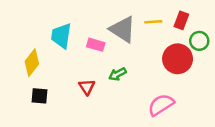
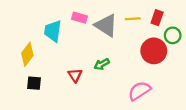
pink rectangle: (96, 45) -> (79, 18), moved

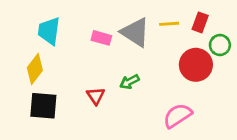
pink rectangle: (79, 18) -> (101, 38), moved
cyan trapezoid: (53, 31) -> (49, 31), moved
black square: (34, 83) -> (43, 106), size x1.5

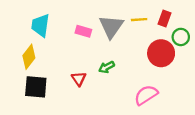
gray triangle: (135, 32) -> (111, 27), turned 32

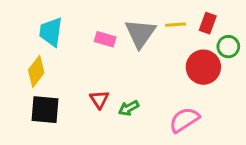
green arrow: (107, 67) -> (129, 108), moved

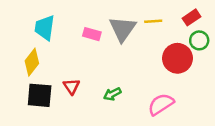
red rectangle: (208, 23) -> (192, 17), moved, turned 36
red triangle: (99, 99) -> (72, 86), moved

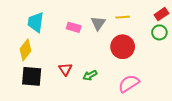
red rectangle: (192, 17) -> (161, 14), moved
gray triangle: (123, 29) -> (98, 23), size x0.7
red circle: (177, 58) -> (123, 47), moved
red triangle: (72, 86) -> (65, 69), moved

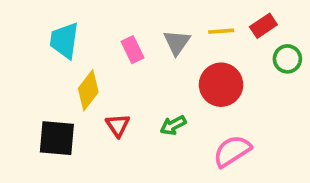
red rectangle: (161, 14) -> (263, 26), moved
pink rectangle: (74, 27) -> (133, 50), turned 48
yellow diamond: (25, 50) -> (88, 90), moved
green arrow: (90, 75) -> (173, 125), moved

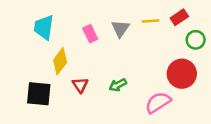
red circle: (221, 85) -> (182, 74), moved

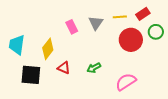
cyan trapezoid: (44, 27) -> (17, 45), moved
red circle: (182, 74) -> (131, 40), moved
red triangle: (80, 85) -> (64, 68), turned -32

